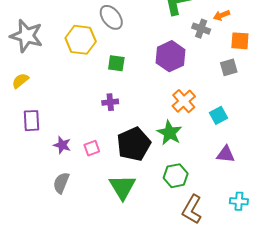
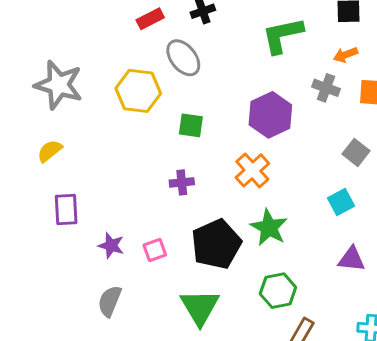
gray cross: (201, 29) -> (326, 88), moved
gray square: (229, 67) -> (356, 152), moved, turned -36
orange cross: (184, 101) -> (252, 170), moved

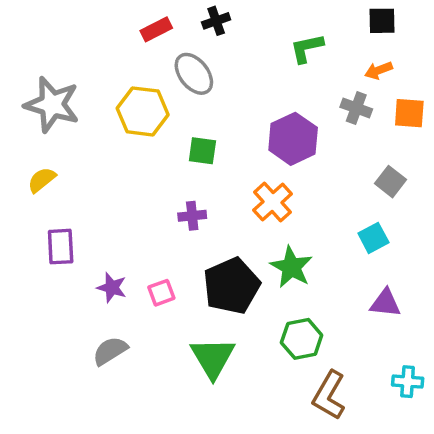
green L-shape: (282, 35) -> (307, 48), size x0.7
gray semicircle: (110, 301) -> (110, 351), turned 36

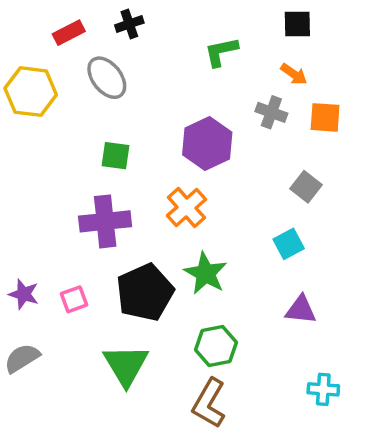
orange arrow: (379, 70) -> (294, 74), turned -124
yellow hexagon: (143, 111) -> (31, 92), moved
purple cross: (192, 216) -> (105, 221), size x1.8
brown L-shape: (329, 395) -> (209, 403), moved

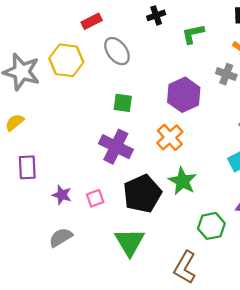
black cross: (129, 24) -> (156, 15), moved
purple cross: (105, 221) -> (116, 147), turned 32
green hexagon: (216, 346) -> (211, 226), moved

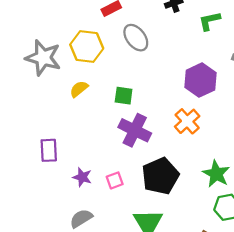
green square: (123, 103) -> (124, 96), moved
yellow semicircle: (15, 122) -> (79, 89), moved
green star: (183, 181) -> (216, 174), moved

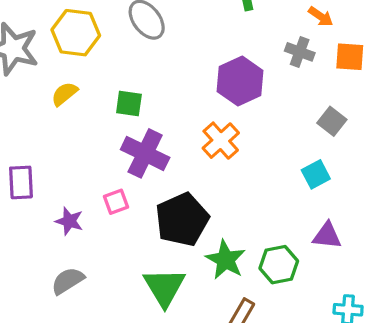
green star: (216, 174) -> (226, 260), moved
pink square: (115, 180) -> (116, 202), moved

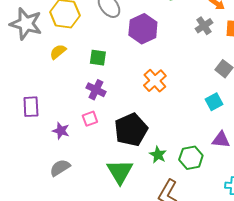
gray cross: (300, 52) -> (204, 26), turned 36
purple hexagon: (240, 81) -> (143, 29), moved
purple cross: (145, 153) -> (96, 90), moved, size x0.7
green star: (226, 260) -> (158, 155), size x0.7

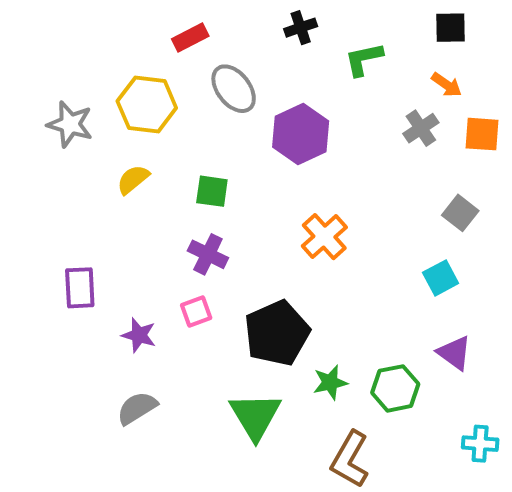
gray star: (26, 24) -> (70, 124), size x0.7
purple triangle: (221, 140) -> (454, 353), turned 30
green star: (158, 155) -> (330, 382), turned 30

